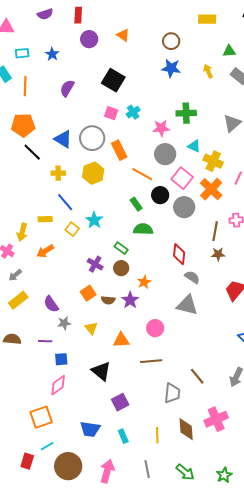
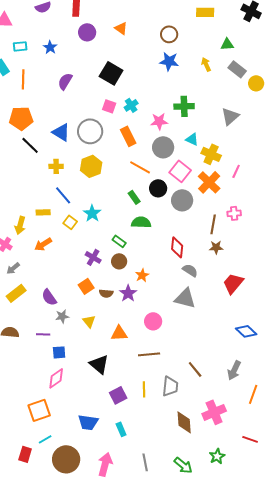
orange rectangle: (119, 150) -> (128, 136), moved
yellow line: (157, 435) -> (144, 389), moved
green star: (224, 475) -> (217, 456), moved

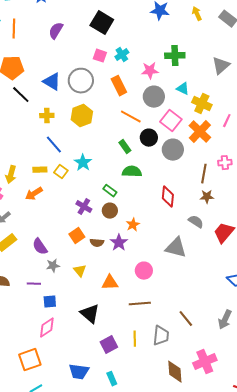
yellow rectangle: (43, 212) -> (40, 170), moved
gray semicircle: (190, 270) -> (196, 222), moved

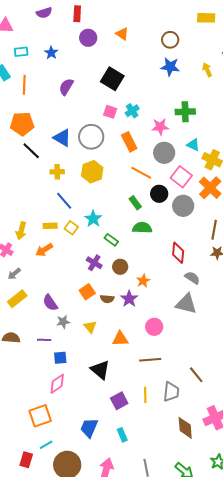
green rectangle: (110, 191) -> (111, 240), moved
gray semicircle: (196, 222) -> (192, 278), moved
blue trapezoid: (79, 372) -> (89, 428), turned 105

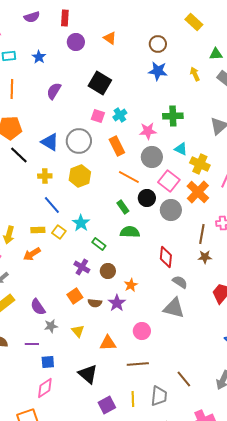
yellow rectangle: (206, 18) -> (194, 22), turned 42

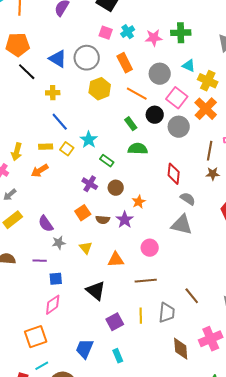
pink star: (148, 131) -> (154, 38), moved
yellow hexagon: (80, 176) -> (100, 89), moved

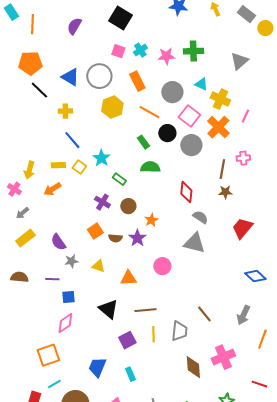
yellow triangle: (86, 248) -> (98, 266), turned -32
brown line: (146, 281) -> (145, 310), moved

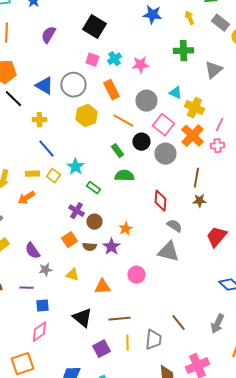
green cross: (193, 51) -> (183, 51), moved
pink cross: (243, 158) -> (217, 146), moved
brown circle: (128, 206) -> (94, 222), moved

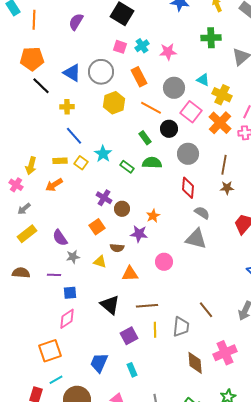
gray circle: (165, 154) -> (188, 154), moved
green rectangle: (93, 188) -> (127, 167), moved
brown semicircle: (89, 247) -> (117, 248), moved
purple star: (111, 247) -> (139, 234), turned -30

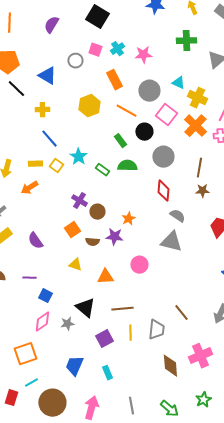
gray circle: (101, 72) -> (75, 61), moved, size x0.6
brown semicircle: (117, 248) -> (92, 242), moved
gray star: (73, 257) -> (67, 324), moved
blue square: (70, 293) -> (45, 296), turned 32

